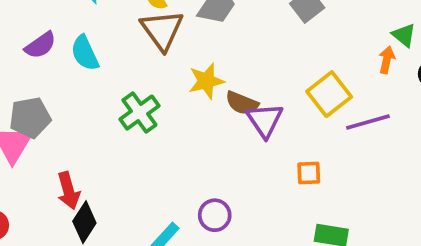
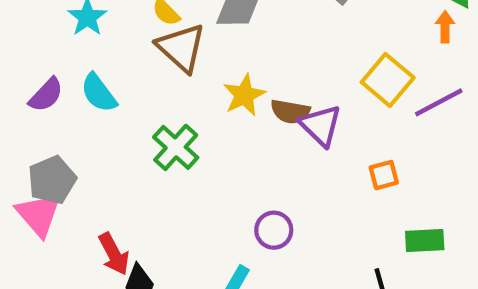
purple circle: (215, 215) -> (274, 230), moved

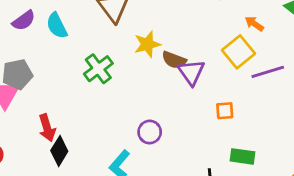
orange arrow: (445, 27) -> (254, 24), moved, turned -66

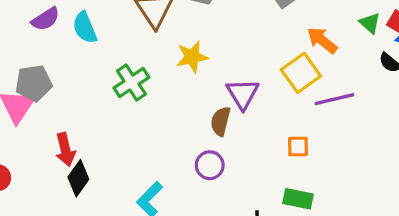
orange arrow: (254, 24) -> (322, 40), size x1.4
brown semicircle: (174, 60) -> (221, 121), moved, turned 80
orange square: (225, 111) -> (298, 147), moved
purple circle: (150, 132) -> (210, 165), moved

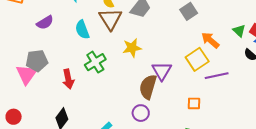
cyan semicircle: (85, 28) -> (82, 30), moved
brown semicircle: (221, 121) -> (148, 87), size x1.4
red arrow: (65, 150) -> (68, 79), moved

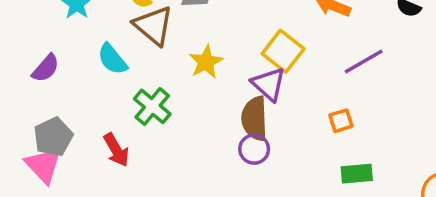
yellow square: (197, 59) -> (283, 51), moved
purple circle: (141, 113) -> (254, 149), moved

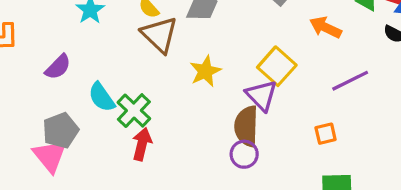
cyan semicircle: (112, 59) -> (102, 97), moved
green cross: (152, 106) -> (134, 111), moved
red arrow: (116, 150) -> (142, 144), moved, turned -140

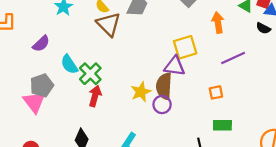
orange arrow: (325, 27) -> (218, 23), turned 54
yellow square: (277, 66) -> (185, 47), turned 30
yellow star: (205, 71) -> (141, 92), moved
purple triangle: (262, 95) -> (175, 66), turned -40

